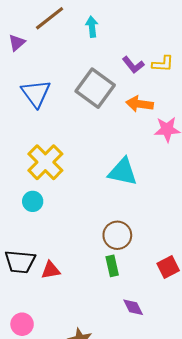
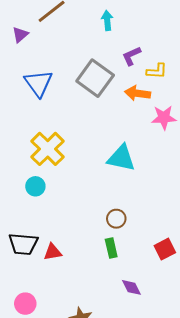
cyan arrow: (92, 27) -> (107, 20), moved
yellow L-shape: (163, 64) -> (157, 71), moved
purple L-shape: (133, 65) -> (131, 56), turned 105
brown circle: (117, 235) -> (116, 219), size x0.7

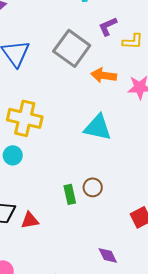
orange arrow: (138, 93) -> (104, 75), moved
yellow cross: (48, 149) -> (25, 118), turned -32
green rectangle: (111, 248) -> (70, 194), moved

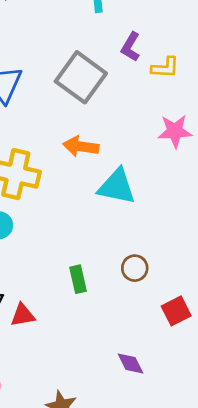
purple L-shape: (108, 26) -> (131, 47), turned -35
orange arrow: (104, 75) -> (81, 146), moved
brown circle: (93, 187) -> (135, 268), moved

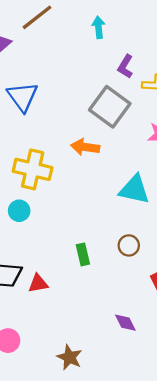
gray square: (81, 77) -> (110, 107), moved
cyan triangle: (117, 187) -> (134, 190), moved

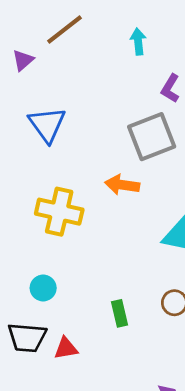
gray square: (110, 107) -> (152, 137), turned 33
cyan circle: (19, 211) -> (43, 288), moved

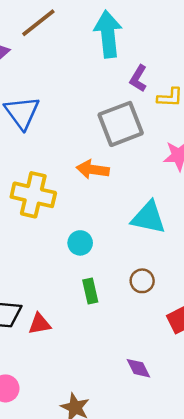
cyan arrow: (138, 42) -> (108, 34), size x1.8
cyan circle: (43, 288) -> (80, 243), moved

